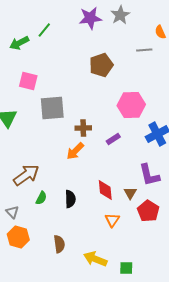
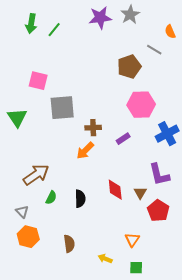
green arrow: (19, 43) -> (31, 24), moved, turned -54
gray line: (144, 50) -> (154, 50), turned 35
brown pentagon: (101, 65) -> (129, 67), moved
orange triangle: (112, 220) -> (132, 240), moved
yellow arrow: (95, 259) -> (105, 259), size x0.6

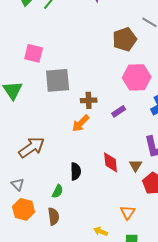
green semicircle: (51, 198) -> (58, 191), moved
brown semicircle: (69, 244) -> (54, 216), moved

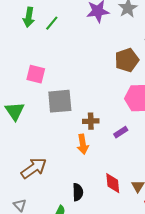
orange arrow: (81, 123) -> (83, 144), turned -54

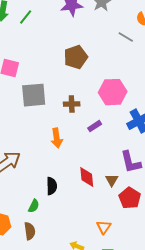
brown pentagon: (127, 60) -> (76, 57), moved
brown cross: (91, 121) -> (72, 104), moved

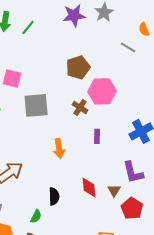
pink hexagon: (113, 92) -> (102, 91), moved
brown cross: (72, 104) -> (80, 107), moved, turned 35
purple rectangle: (95, 126) -> (97, 136), turned -56

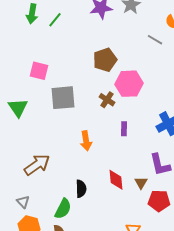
red pentagon: (132, 208) -> (159, 201), turned -30
green semicircle: (36, 216) -> (63, 209), size x1.5

